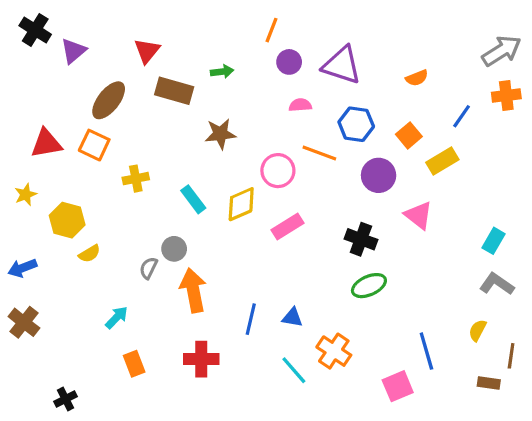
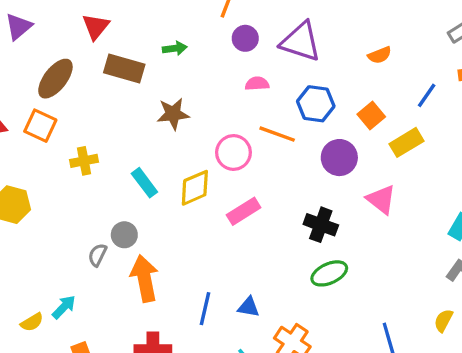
yellow semicircle: (89, 254) -> (32, 322), moved

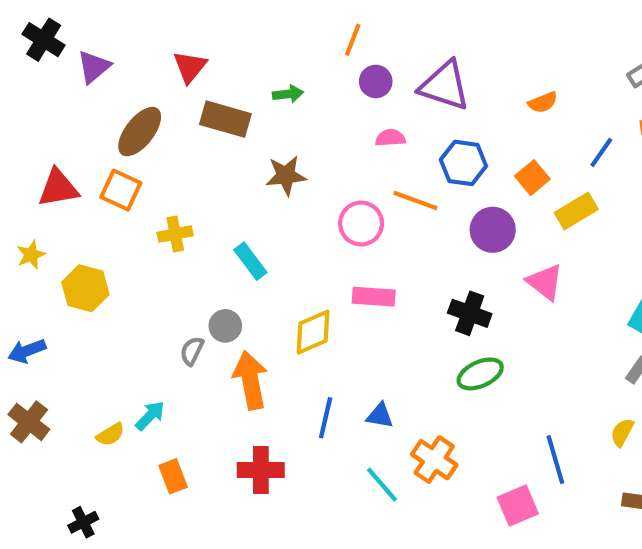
yellow diamond: (195, 188) -> (313, 332), moved
pink rectangle: (244, 211) -> (374, 297), turned 36

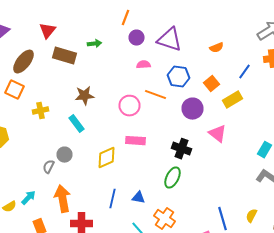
brown star: (286, 175) -> (84, 96), moved
green ellipse: (480, 374) -> (172, 178), moved, turned -40
orange arrow: (250, 380) -> (62, 199), moved
yellow semicircle: (622, 432) -> (252, 216), moved

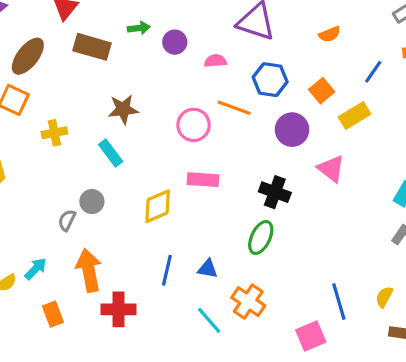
purple circle: (136, 38) -> (175, 42), moved

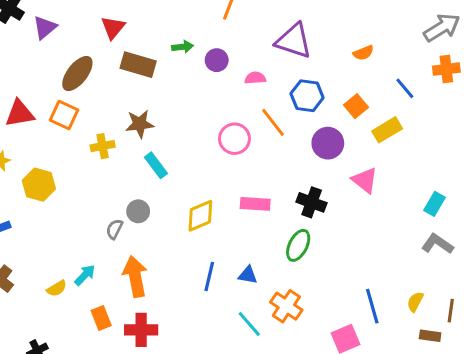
blue line: (373, 72) -> (405, 88), turned -75
orange line: (234, 108) -> (273, 122), turned 32
brown star: (123, 109) -> (140, 124), moved
pink rectangle: (203, 180) -> (255, 204), moved
red cross: (118, 309) -> (141, 330), moved

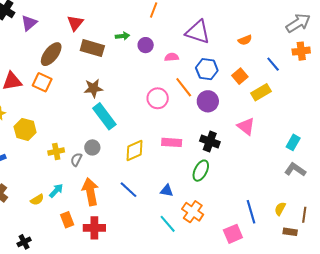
purple circle: (328, 143) -> (208, 101), moved
yellow cross: (103, 146) -> (56, 152), moved
cyan rectangle: (156, 165) -> (104, 116), size x1.5
blue line: (209, 277) -> (128, 190), moved, turned -60

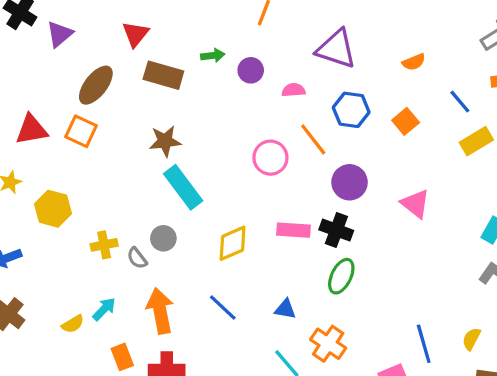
yellow rectangle: (261, 92) -> (476, 141), moved
purple circle: (208, 101) -> (350, 182), moved
black cross: (210, 141) -> (336, 230), moved
gray semicircle: (76, 160) -> (137, 258), turned -64

